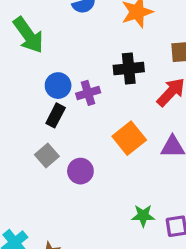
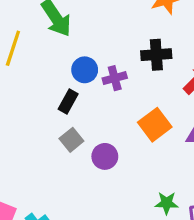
black rectangle: (56, 115) -> (68, 102), moved

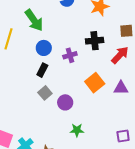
blue circle: (85, 70) -> (44, 48), moved
green star: (167, 203) -> (77, 130), moved

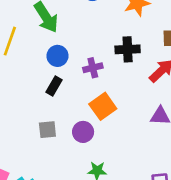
orange square: (95, 83) -> (103, 106), moved
gray square: (45, 93) -> (47, 130), moved, turned 32

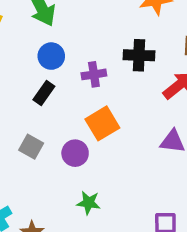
gray square: (47, 130) -> (31, 147), turned 30

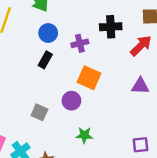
orange square: (102, 123) -> (89, 78), turned -30
gray square: (31, 147) -> (39, 112), moved

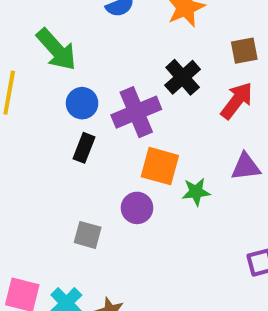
black cross: (111, 27) -> (183, 77), turned -30
purple cross: (80, 43) -> (136, 112), size x1.6
green star: (84, 135) -> (196, 192), moved

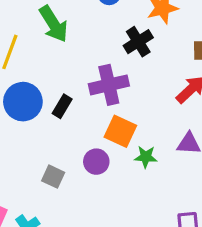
black cross: (183, 77) -> (138, 42), moved
blue circle: (82, 103) -> (23, 102), moved, size x1.5

